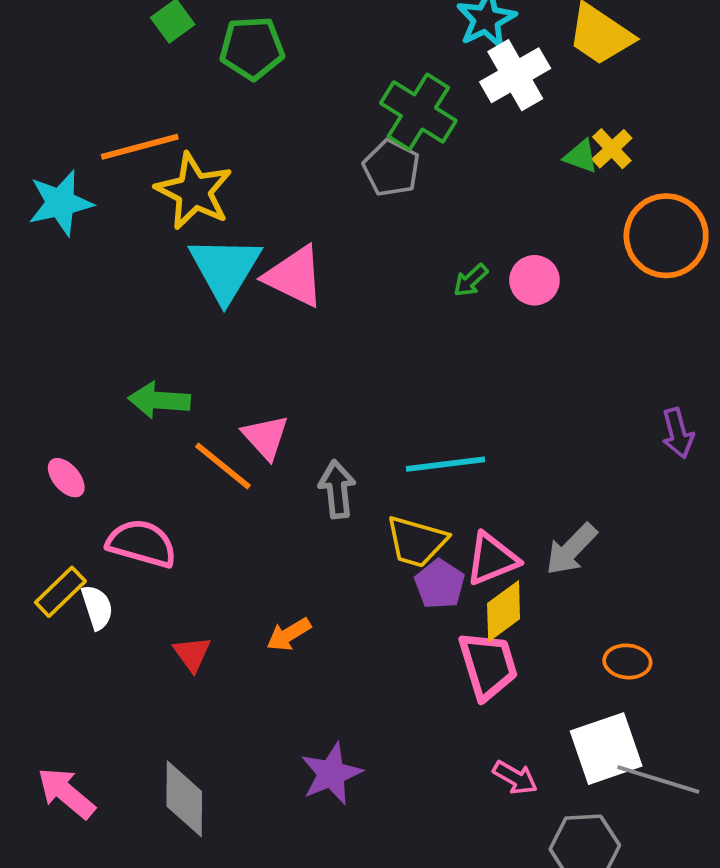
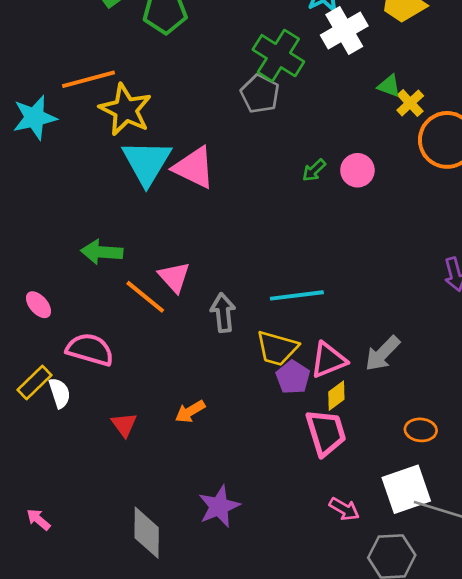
yellow cross: (612, 149) -> (410, 103), moved
yellow diamond: (504, 611) -> (336, 396), size x0.7
pink arrow: (66, 793) -> (38, 520), size x0.6
gray diamond: (184, 799) -> (147, 533), moved

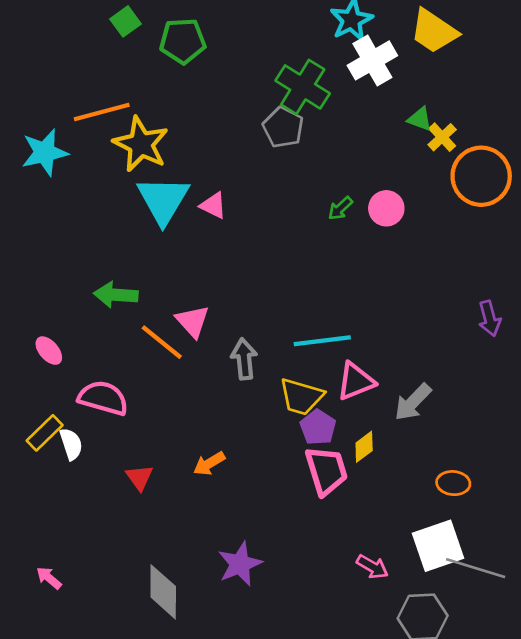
pink triangle: (194, 168) -> (213, 206), size x0.6
pink triangle: (328, 360) -> (356, 381), moved
pink trapezoid: (326, 433) -> (326, 471), moved

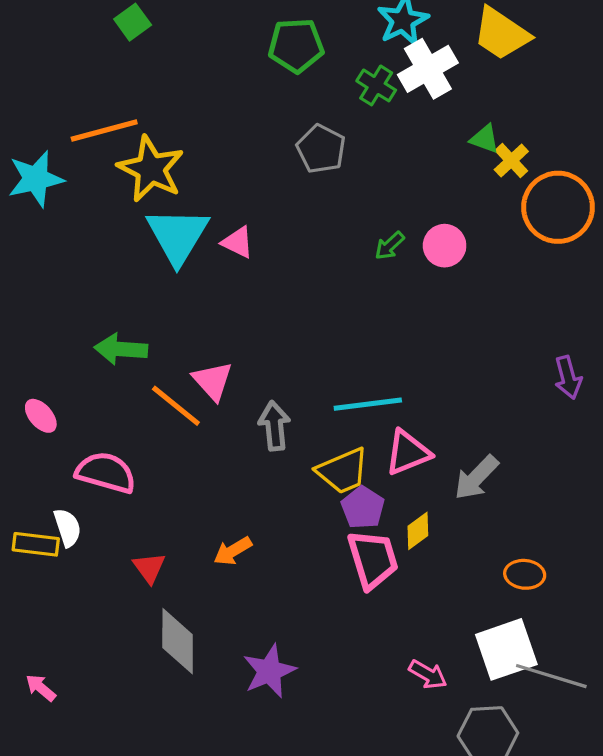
green pentagon: (183, 41) -> (296, 45), moved
green cross: (303, 87) -> (376, 85), moved, size x0.6
yellow trapezoid: (301, 397) -> (343, 471), turned -39
yellow rectangle: (45, 433) -> (36, 544), moved, turned 51
gray diamond: (163, 592) -> (178, 641), moved

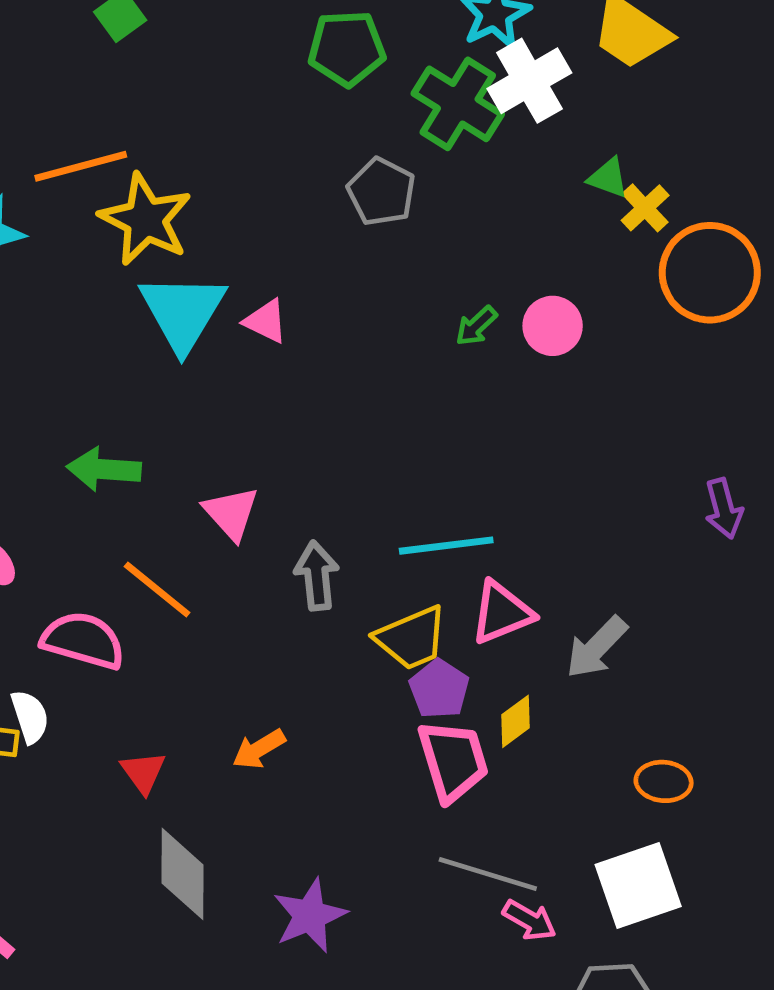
green cross: (376, 85) -> (458, 104), size x1.6
orange line: (176, 406) -> (157, 589), moved
gray line: (551, 676) -> (488, 874), moved

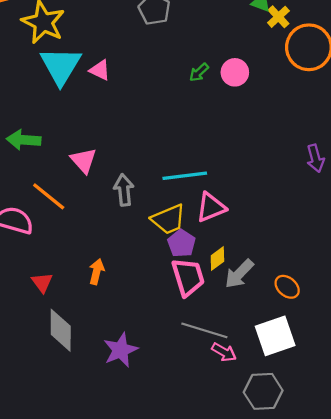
gray arrow: (596, 647) -> (239, 274), moved
orange arrow: (259, 749) -> (97, 272), turned 135
orange ellipse: (664, 781) -> (287, 287), turned 35

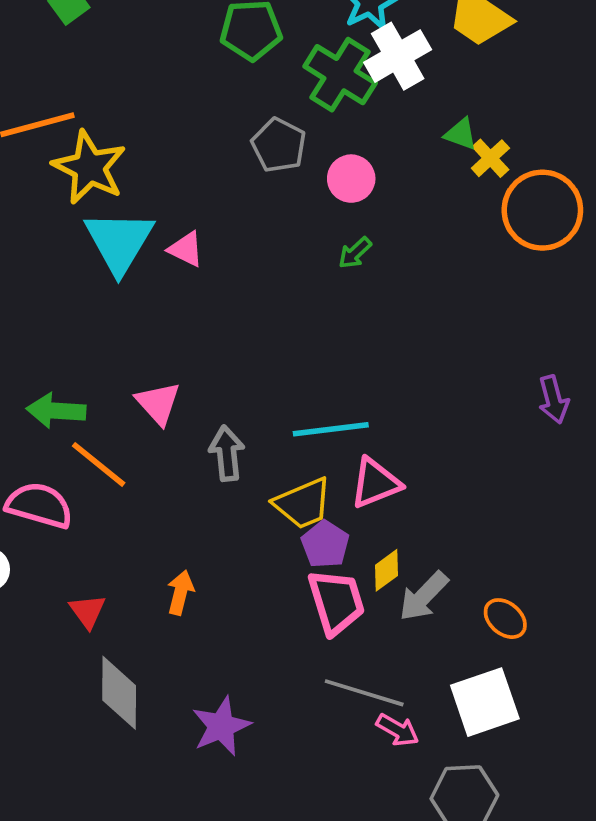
pink circle: (235, 72) -> (351, 179), moved
green arrow: (24, 140) -> (56, 411), moved

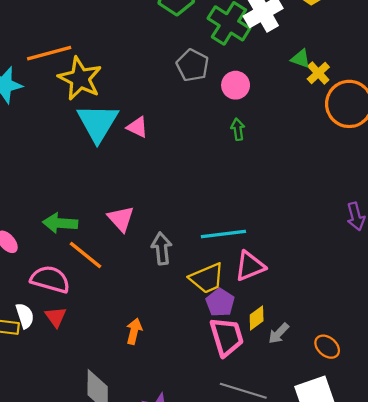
green arrow: (355, 253) -> (238, 129), turned 125
gray arrow: (424, 596) -> (279, 333), size x0.7
red triangle: (88, 611) -> (56, 317), moved

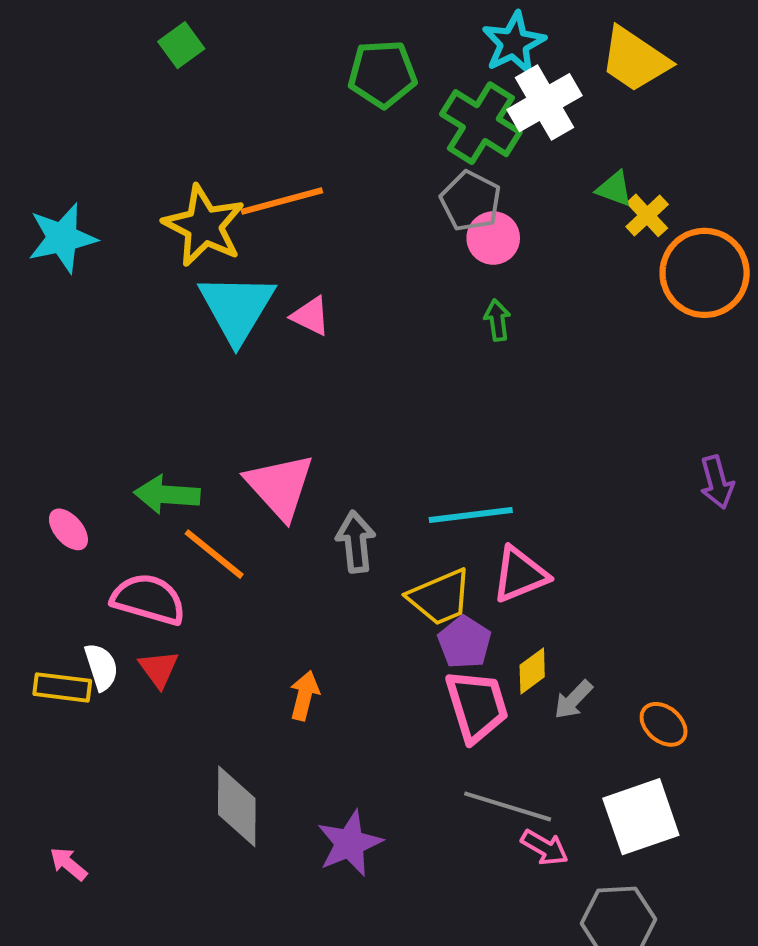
orange line: (49, 53) -> (282, 201), moved
gray pentagon: (193, 65) -> (471, 201), moved
pink triangle: (121, 219) -> (280, 486), size x1.4

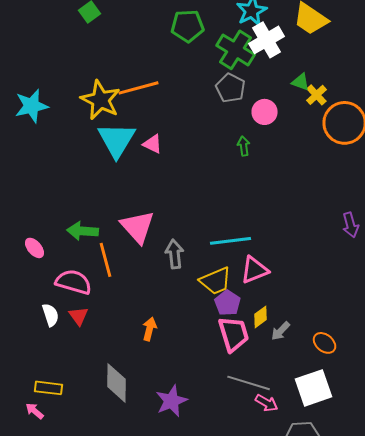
pink circle: (493, 238) -> (265, 112), moved
orange line: (214, 554) -> (106, 260), turned 36
yellow rectangle: (62, 687) -> (49, 388), moved

